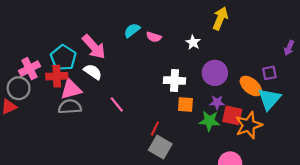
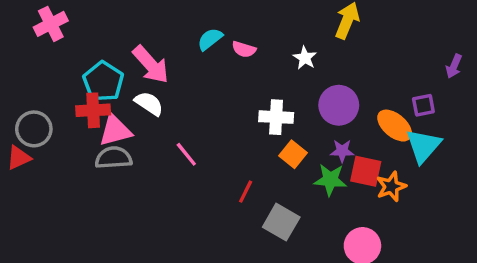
pink cross: (29, 69) -> (51, 24), moved
orange square: (185, 105) -> (293, 154), turned 35
orange star: (249, 125) -> (391, 187), size x0.7
gray square: (160, 147) -> (281, 222), moved

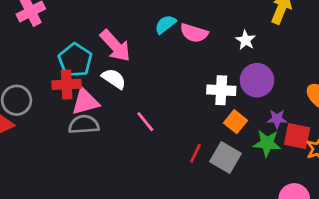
pink semicircle: (244, 49) -> (194, 33), size x1.4
purple circle: (339, 105) -> (257, 80), moved
gray square: (281, 222) -> (226, 157), moved

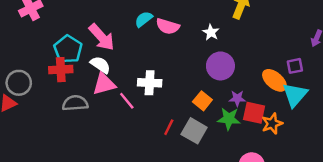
white cross: (221, 90) -> (150, 83), moved
pink triangle: (85, 102) -> (104, 84), moved

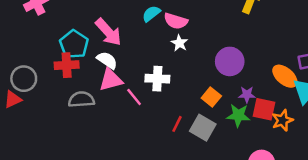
white star: (211, 32) -> (179, 43), moved

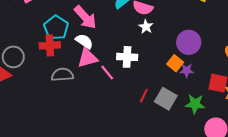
purple star: (247, 95) -> (187, 71), moved
orange square: (211, 97) -> (175, 63), moved
green star: (238, 115) -> (195, 104), moved

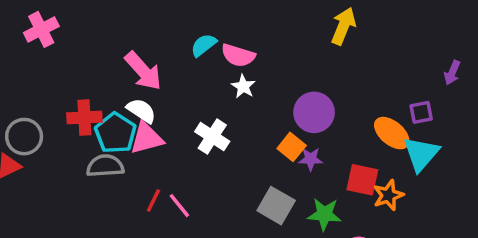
cyan pentagon: (56, 28) -> (116, 133), moved
white cross: (127, 57) -> (212, 137), turned 30
pink line: (107, 73) -> (179, 206), moved
red line: (144, 96) -> (153, 200), moved

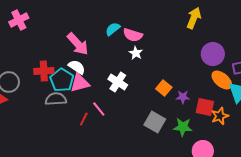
purple circle: (314, 112) -> (213, 54), moved
purple star: (311, 159) -> (183, 97), moved
pink line: (179, 206) -> (99, 109), moved

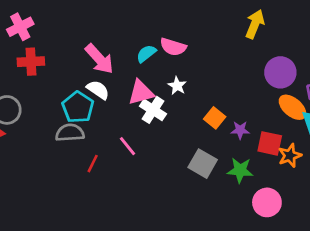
cyan semicircle: (113, 29) -> (146, 54), moved
white star: (136, 53) -> (177, 86), moved
red cross: (44, 71) -> (31, 62), moved
pink triangle: (80, 83) -> (141, 92), moved
red line: (84, 119) -> (93, 164), moved

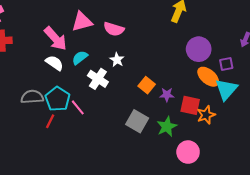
cyan semicircle: (146, 54) -> (80, 58), moved
pink triangle: (141, 92) -> (82, 22), moved
cyan pentagon: (78, 107) -> (58, 99), moved
green star: (240, 170) -> (167, 127), turned -30

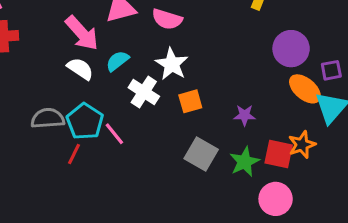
white star: (117, 60) -> (172, 64), size x1.5
orange square: (147, 85) -> (190, 101), moved, turned 35
red square: (190, 105) -> (279, 154), moved

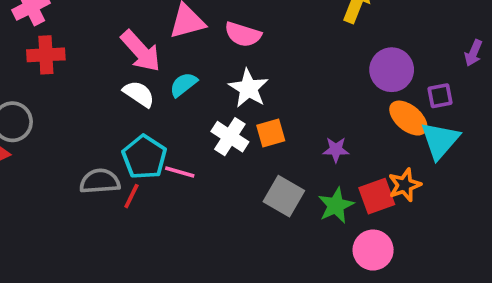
white cross: (144, 92) -> (230, 137), moved
gray semicircle: (48, 118) -> (100, 181), moved
pink line: (114, 134) -> (180, 172), turned -35
red square: (279, 154) -> (377, 196), turned -32

